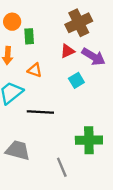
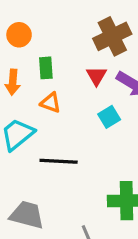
green rectangle: (29, 36) -> (46, 68), moved
red triangle: (67, 51) -> (96, 76), turned -35

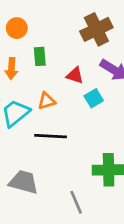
red triangle: (96, 76) -> (75, 75), moved, turned -42
orange triangle: (51, 103) -> (46, 101), moved, turned -36

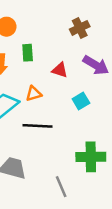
brown cross: (96, 29) -> (80, 28), size x0.7
cyan square: (94, 98) -> (81, 101), moved

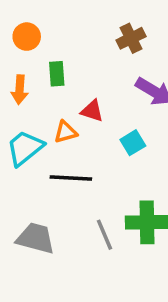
red triangle: (60, 70) -> (92, 111), moved
gray line: (61, 187) -> (104, 235), moved

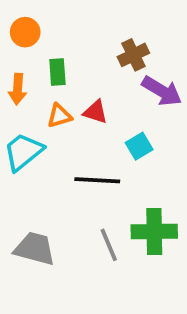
brown cross: (131, 38) -> (133, 55), moved
orange triangle: (66, 132) -> (59, 116), moved
black line: (71, 178) -> (97, 180), moved

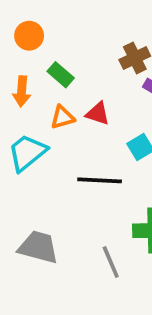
green rectangle: (57, 72) -> (61, 75), turned -45
gray line: (109, 245) -> (111, 262), moved

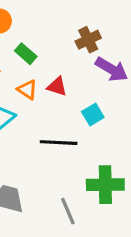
orange triangle: (62, 117) -> (27, 90), turned 50

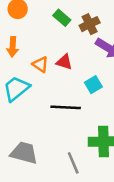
green rectangle: (26, 54) -> (62, 18), moved

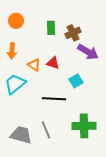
green rectangle: (62, 18) -> (51, 28), turned 48
gray line: (73, 163) -> (46, 130), moved

